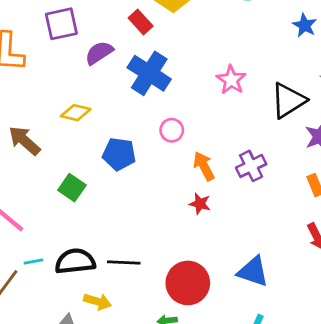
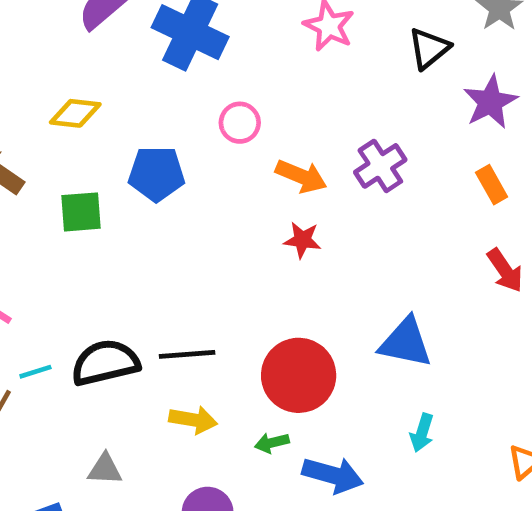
black triangle: (288, 100) -> (429, 48), size x0.7
orange arrow: (204, 166) -> (301, 176), turned 148
green square: (72, 188) -> (81, 212), moved, turned -32
yellow arrow: (98, 301) -> (193, 420), moved

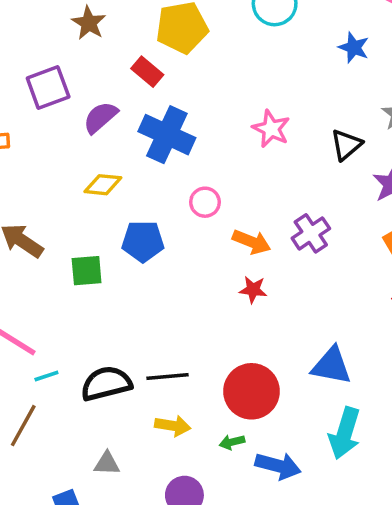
yellow diamond: (75, 113) -> (103, 185), moved
cyan line: (35, 372) -> (46, 376), moved
cyan arrow: (422, 433) -> (345, 433), size x1.8

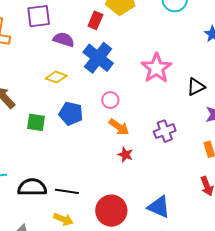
red rectangle: (147, 72) -> (95, 20), turned 60
purple semicircle: (100, 117) -> (64, 40), turned 45
pink star: (271, 129) -> (156, 68), size x1.4
orange arrow: (252, 242) -> (119, 127), moved

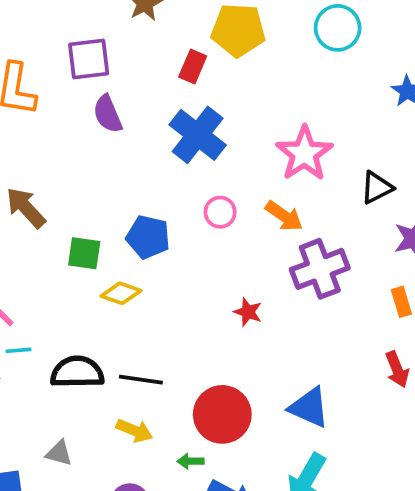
purple semicircle: (64, 40) -> (108, 114), moved, turned -130
yellow diamond: (56, 77) -> (121, 293), moved
orange arrow: (119, 127) -> (284, 216), moved
purple cross: (165, 131) -> (320, 269), size x1.4

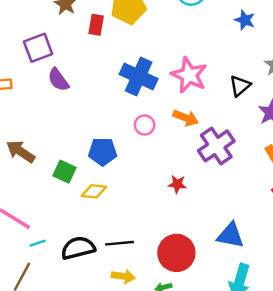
red rectangle: (193, 66) -> (96, 25), moved
blue cross: (198, 135) -> (139, 76), moved
green square: (84, 253) -> (65, 172), turned 30

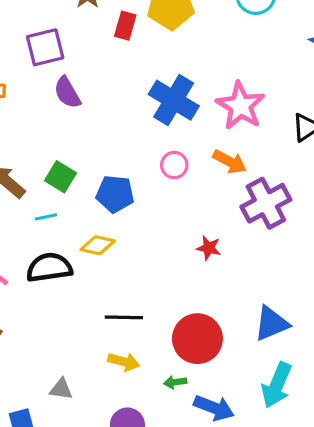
green square: (65, 172) -> (61, 177), moved
blue triangle: (231, 235) -> (271, 324), turned -40
cyan line: (38, 243) -> (46, 217), moved
black semicircle: (78, 248) -> (49, 267), moved

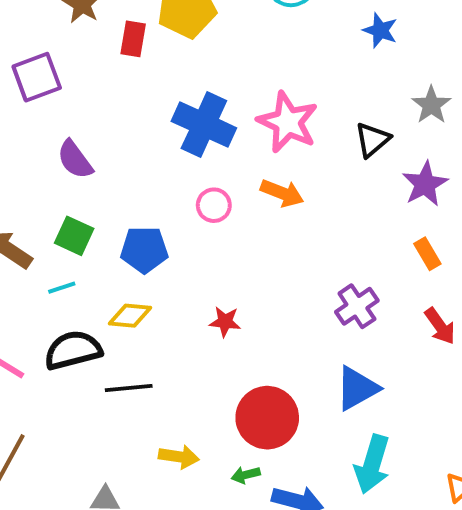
purple semicircle: (67, 93) -> (75, 160), moved
purple cross: (266, 203) -> (357, 306), moved, size x0.7
red star: (209, 248) -> (225, 322), moved
black line: (124, 317) -> (129, 388), moved

